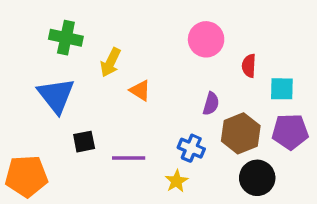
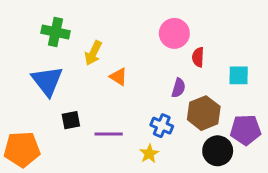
red semicircle: (249, 66) -> (198, 57), moved
purple pentagon: (290, 132) -> (246, 130), moved

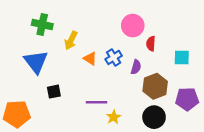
blue cross: (162, 126) -> (114, 57), moved, turned 35
purple line: (109, 134) -> (97, 102), moved
black circle: (218, 151) -> (154, 117), moved

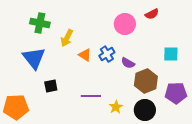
red semicircle: (151, 44) -> (152, 14), moved, turned -120
purple semicircle: (136, 67) -> (128, 63), turned 104
yellow star: (114, 117) -> (116, 107), moved

